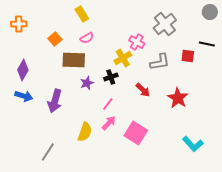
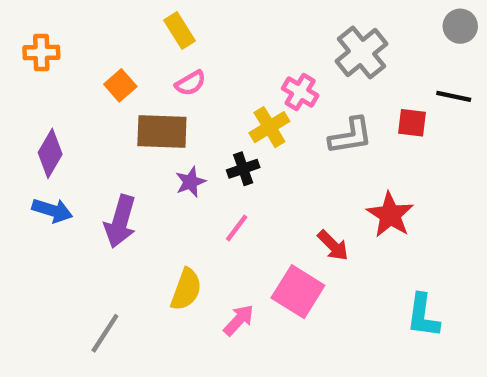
red arrow: (143, 90) -> (333, 246), moved
pink arrow: (109, 123) -> (239, 320), moved
cyan L-shape: (193, 144) -> (423, 316), turned 50

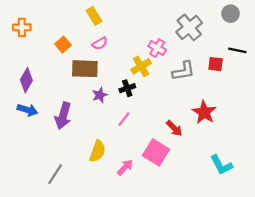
gray circle: (460, 26) -> (231, 14), moved
cyan L-shape: (423, 316) -> (221, 165), turned -35

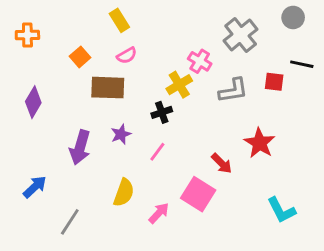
purple star: (100, 95) -> (121, 134), moved
blue arrow: (28, 110) -> (35, 187), moved, turned -60

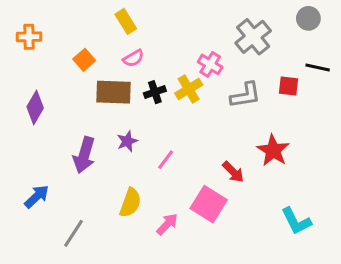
black cross: (162, 112) -> (155, 92), moved

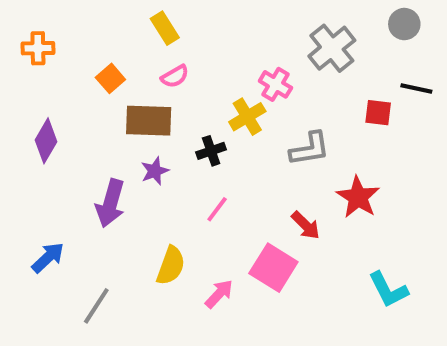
black cross: (155, 92) -> (211, 151), moved
gray L-shape: (245, 95) -> (310, 149), moved
purple star: (127, 141) -> (155, 171), moved

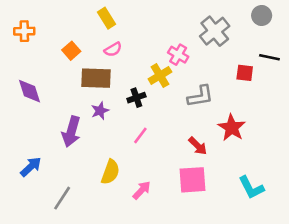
purple diamond: (46, 141) -> (30, 91), turned -48
pink square: (273, 268) -> (193, 180), moved, turned -36

